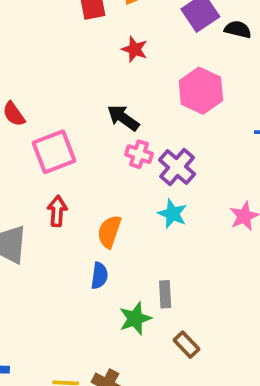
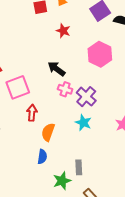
red arrow: (57, 211) -> (32, 113), moved

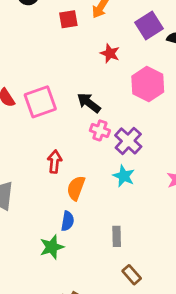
red star: (63, 31) -> (110, 53), moved
pink square: (18, 87) -> (40, 102), moved
green star: (62, 181) -> (52, 247), moved

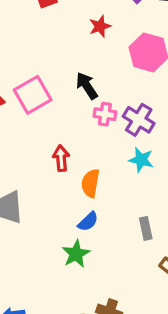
red star: (110, 53) -> (100, 26), turned -30
black arrow: (89, 103) -> (87, 86), turned 30
blue semicircle: (68, 221) -> (88, 222), turned 48

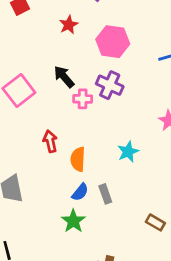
purple cross: (139, 120) -> (110, 85), moved
cyan star: (141, 160) -> (128, 152), moved, turned -30
gray rectangle: (146, 228) -> (105, 194), moved

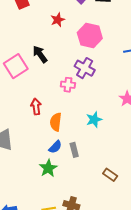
black arrow: (64, 77) -> (40, 54), moved
pink cross: (83, 99) -> (68, 85), moved

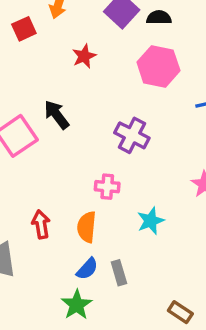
pink hexagon: (90, 35) -> (158, 66), moved
pink cross: (68, 85) -> (107, 187), moved
red arrow: (36, 107) -> (41, 224), moved

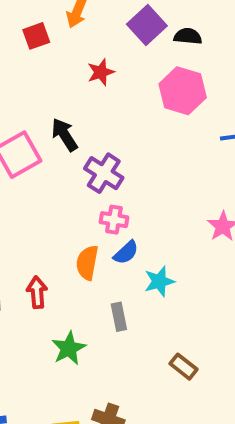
purple cross: (132, 135) -> (104, 173), moved
cyan star: (151, 221) -> (159, 281), moved
red arrow: (41, 224) -> (37, 292), moved
blue semicircle: (87, 269) -> (126, 253), moved

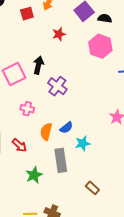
black arrow: (65, 135) -> (38, 65), turned 42
pink cross: (114, 220) -> (27, 109), moved
red arrow: (37, 292) -> (19, 145), turned 133
gray rectangle: (119, 317) -> (61, 160), size x1.6

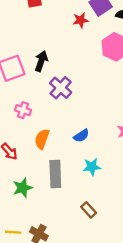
red star: (59, 34) -> (81, 20), moved
blue semicircle: (66, 128) -> (81, 136), moved
cyan star: (83, 143) -> (92, 167), moved

